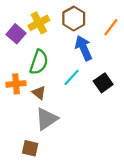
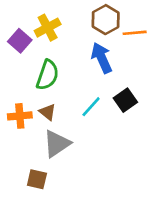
brown hexagon: (74, 19) -> (106, 20), moved
orange line: (111, 27) -> (135, 33), turned 48
cyan line: (72, 77) -> (91, 107), moved
orange cross: (16, 84) -> (20, 116), moved

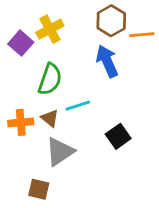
black square: (125, 100) -> (118, 136), moved
cyan line: (91, 107) -> (78, 106), moved, turned 30

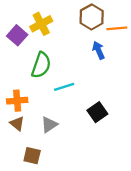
blue arrow: (107, 61) -> (99, 50), moved, size x0.7
brown triangle: (50, 118) -> (17, 124), moved
gray triangle: (60, 152) -> (49, 125), size x0.7

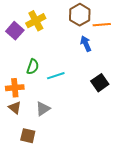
green semicircle: (41, 65) -> (33, 67), moved, size x0.7
black square: (97, 112) -> (100, 83), moved

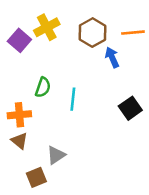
brown hexagon: (80, 15) -> (92, 33), moved
cyan line: (56, 76) -> (73, 99), turned -66
gray triangle: (43, 109) -> (56, 155), moved
brown square: (28, 136) -> (36, 177), turned -35

